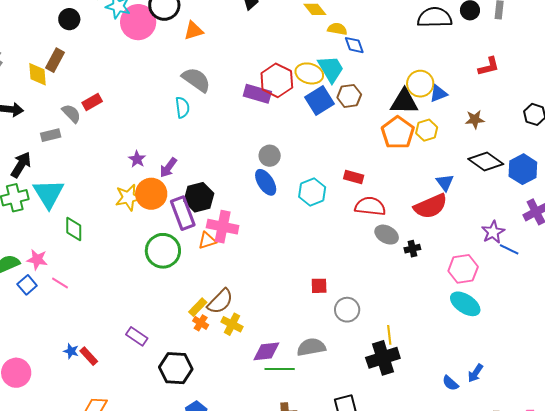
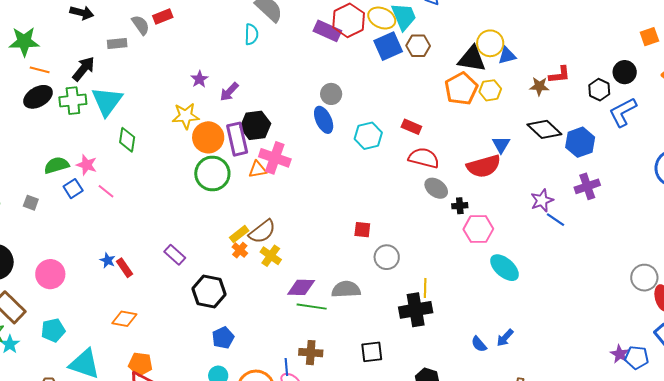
red L-shape: (489, 66) -> (560, 75), moved
orange circle: (151, 194) -> (208, 137), moved
pink hexagon: (463, 269) -> (478, 229), moved

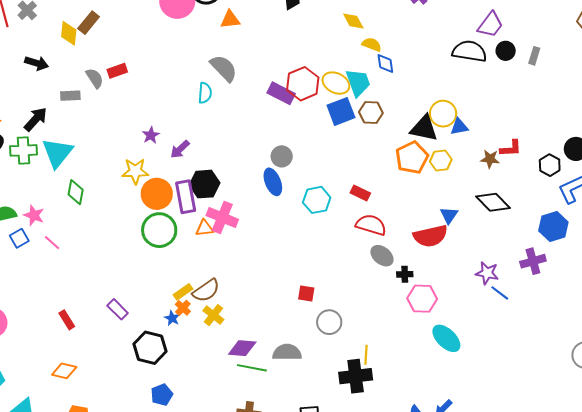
blue hexagon: (580, 142) -> (553, 227), moved
purple star: (542, 200) -> (487, 273), turned 30
blue star: (108, 260) -> (172, 318), moved

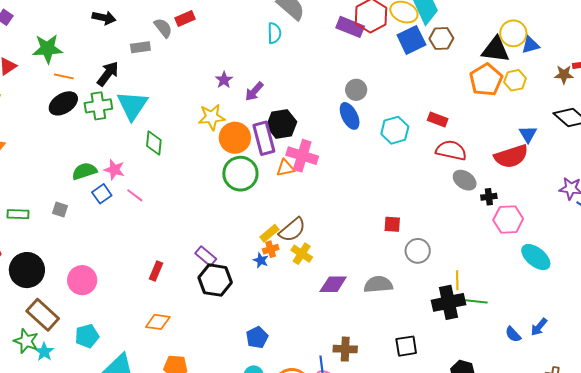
orange cross: (183, 308) -> (271, 249), turned 35
red rectangle: (67, 320) -> (156, 271), turned 60
black hexagon: (150, 348) -> (215, 280), moved
green line: (252, 368) -> (472, 301), moved

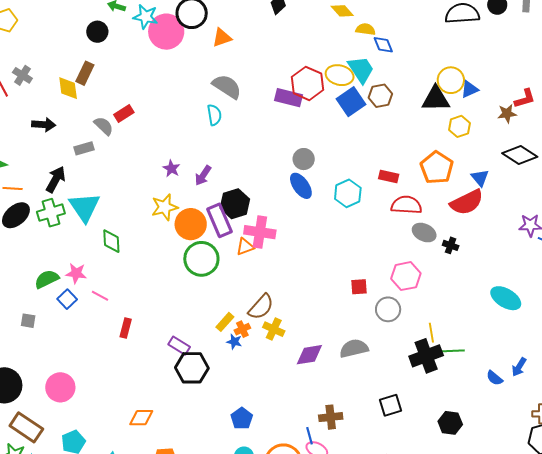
orange pentagon: (486, 80) -> (437, 168), moved
black cross: (489, 197) -> (451, 245), turned 35
pink hexagon: (508, 219) -> (406, 276), moved
yellow rectangle: (269, 233) -> (225, 322), moved
red rectangle: (156, 271) -> (126, 328), moved

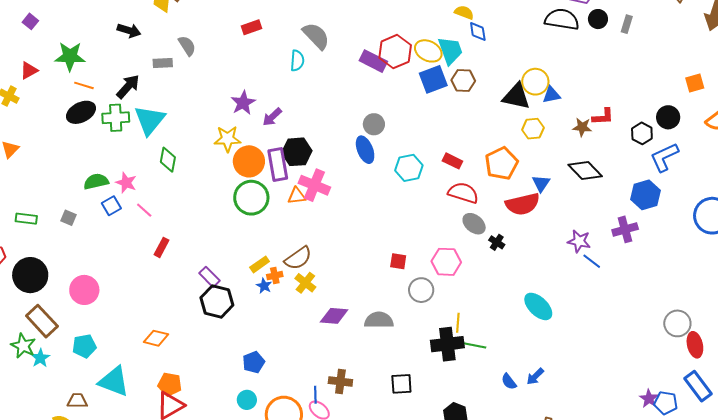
red rectangle: (124, 113) -> (252, 27), moved
purple star: (171, 169) -> (243, 103), size x1.4

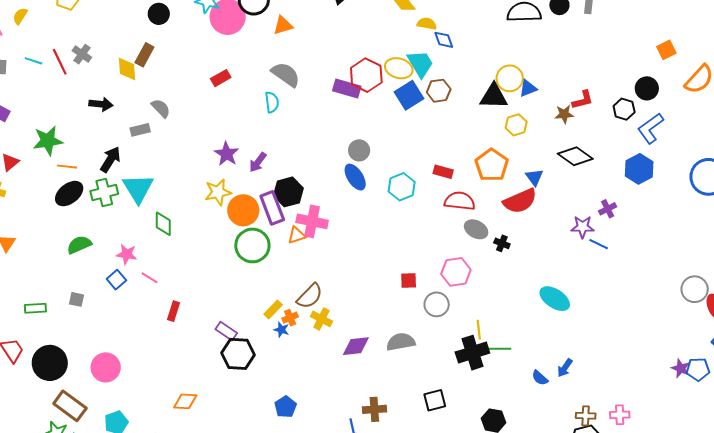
green semicircle: (96, 182) -> (79, 245), moved
purple cross: (625, 229) -> (608, 209), moved, size x0.7

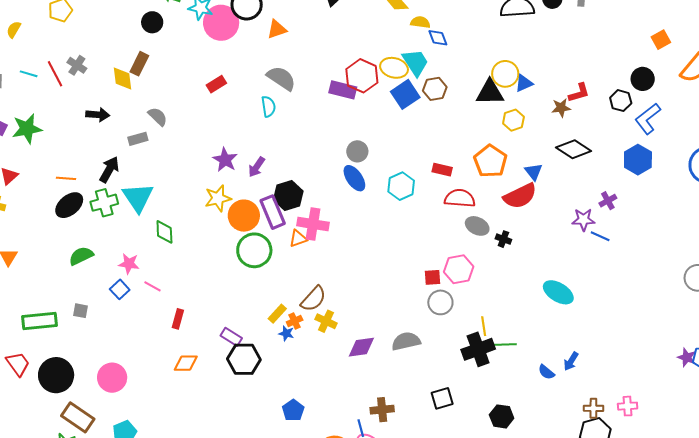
green star: (48, 141) -> (27, 129), moved
red square: (409, 281) -> (433, 277), moved
green rectangle: (35, 308) -> (40, 321), size x1.6
orange diamond: (185, 401) -> (186, 363), moved

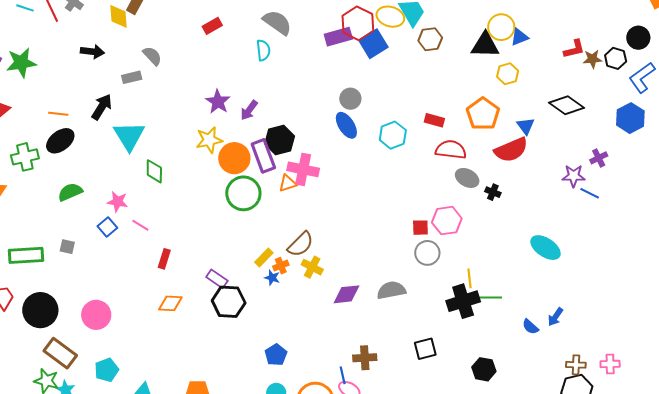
purple rectangle: (343, 90) -> (338, 37), turned -32
blue square: (405, 94) -> (373, 44), moved
brown star: (561, 108) -> (592, 59), moved
green cross: (104, 203) -> (25, 157), moved

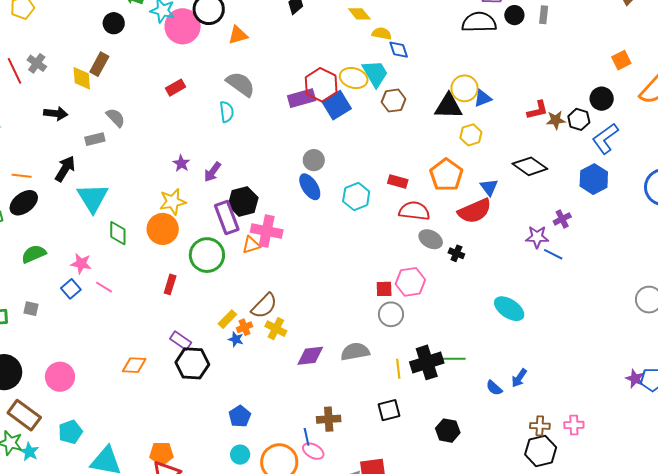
purple star: (218, 102) -> (181, 163), size x0.7
orange circle: (234, 158) -> (163, 229), moved
red rectangle: (164, 259) -> (170, 284), moved
yellow line: (469, 278) -> (398, 369), moved

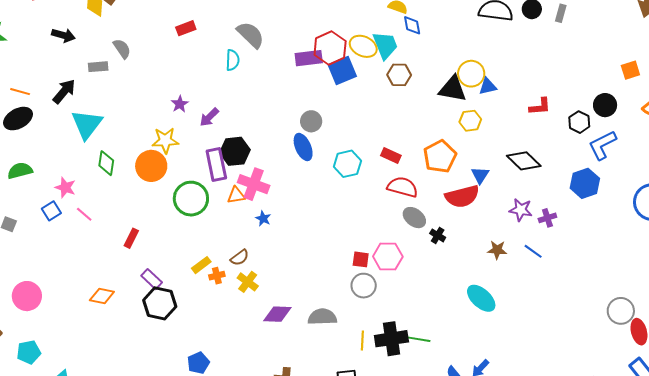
brown star: (556, 120) -> (497, 250), moved
purple star: (537, 237) -> (521, 210), moved
red rectangle: (170, 284) -> (131, 238), moved
brown semicircle: (264, 306) -> (240, 258), size x0.7
blue star: (236, 339) -> (263, 218), moved

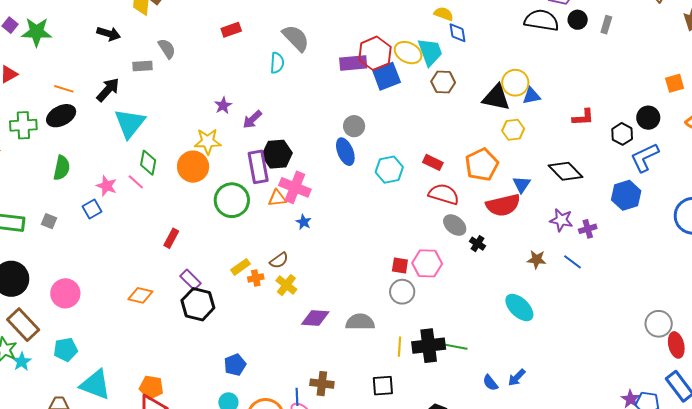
green semicircle: (20, 171) -> (62, 168), turned 115
pink line: (84, 214) -> (136, 182), moved

